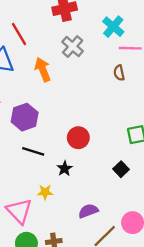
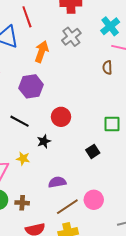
orange arrow: (43, 69) -> (42, 52), turned 30
purple hexagon: (25, 117) -> (31, 86), moved

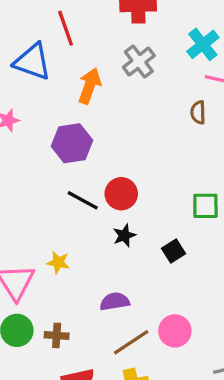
black line: (20, 121) -> (83, 200), moved
black star: (44, 141) -> (124, 235), moved

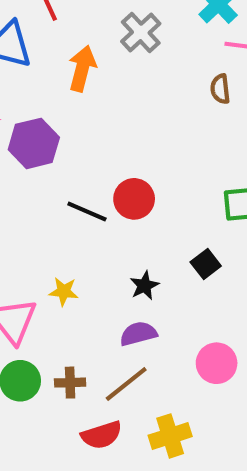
purple hexagon: (72, 143) -> (34, 143), moved
black star: (124, 235) -> (144, 286), moved
brown line: (131, 342) -> (126, 384), moved

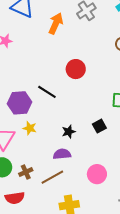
purple hexagon: (34, 143) -> (20, 103), moved
red circle: (134, 199) -> (76, 69), moved
brown cross: (70, 383) -> (26, 172), turned -32
red semicircle: (102, 435) -> (15, 198), moved

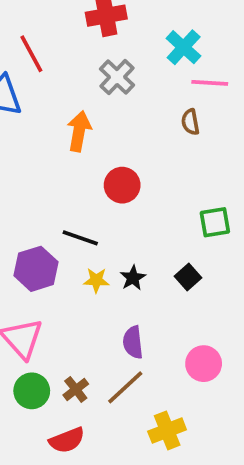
orange arrow: (56, 23) -> (79, 131), moved
yellow star: (30, 128) -> (96, 280), moved
black star: (69, 132) -> (133, 278), moved
purple semicircle: (62, 154) -> (133, 342), turned -78

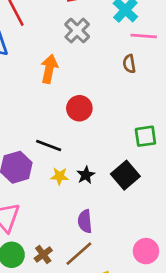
black square: (188, 277) -> (125, 175), size x1.5
pink circle: (204, 364) -> (146, 251), moved

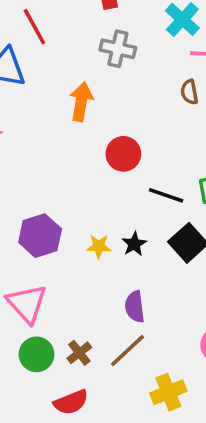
gray cross: (77, 31) -> (118, 49), turned -30
black line: (49, 146) -> (166, 195), moved

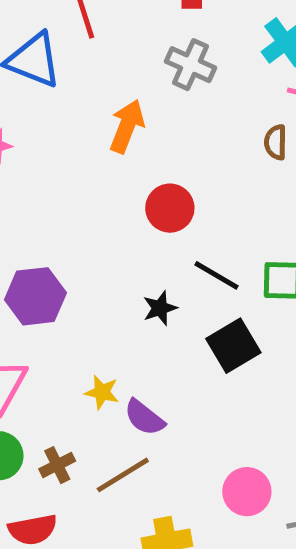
black star: (134, 244) -> (160, 308), moved
yellow star: (99, 246) -> (102, 392), moved
purple semicircle: (135, 307) -> (144, 418), turned -56

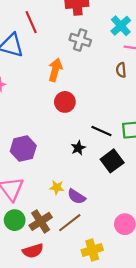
red circle: (170, 208) -> (65, 102), moved
brown cross: (57, 465) -> (41, 221), size x1.5

